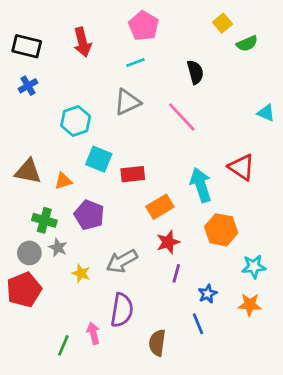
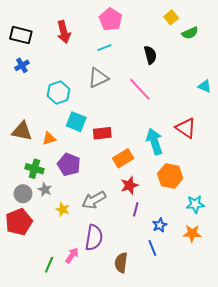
pink arrow: (93, 333) -> (72, 255), turned 49

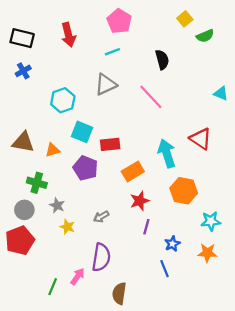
purple pentagon: (69, 165) -> (85, 168), moved
gray star: (45, 190) -> (57, 205), moved
gray arrow: (94, 200) -> (101, 217), size x0.6
brown semicircle: (121, 263) -> (119, 293), moved

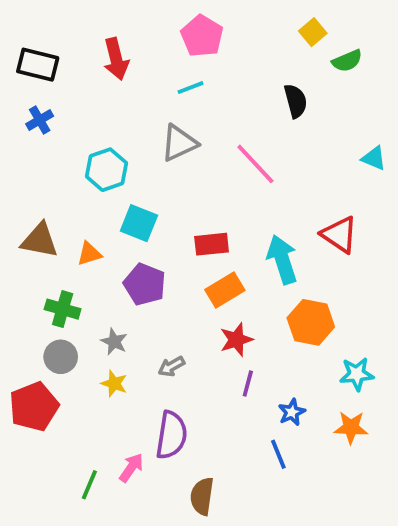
black semicircle: (162, 60) -> (296, 101), moved
red rectangle: (110, 144) -> (212, 244), moved
gray star: (57, 205) -> (114, 342), moved
gray circle: (24, 210) -> (61, 357), moved

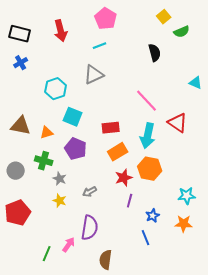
pink line: (255, 164) -> (147, 101), moved
cyan arrow: (282, 259) -> (148, 136), turned -150
green cross: (63, 309) -> (44, 161), moved
orange hexagon: (311, 322) -> (150, 169), moved
gray circle: (61, 357) -> (16, 171), moved

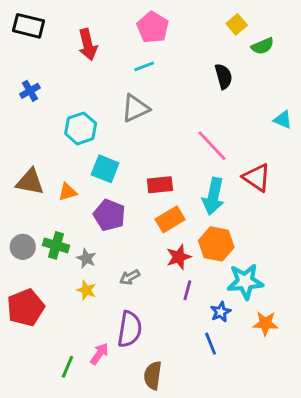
black rectangle: (20, 34) -> (29, 26), moved
green cross: (44, 161) -> (56, 245), moved
cyan star: (187, 196) -> (245, 282), moved, size x1.4

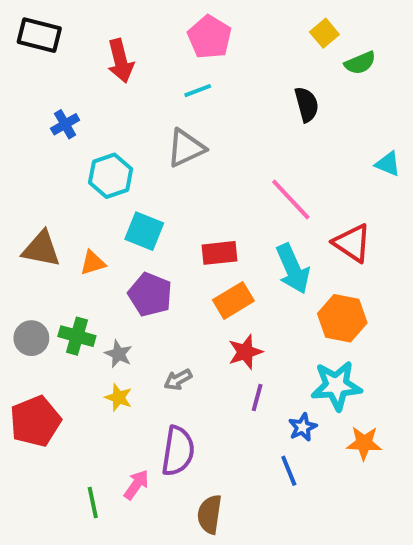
blue cross: (30, 91) -> (65, 124), moved
cyan arrow: (213, 196) -> (293, 269), turned -36
orange hexagon: (216, 244) -> (342, 318), moved
green line: (68, 367) -> (93, 502), turned -35

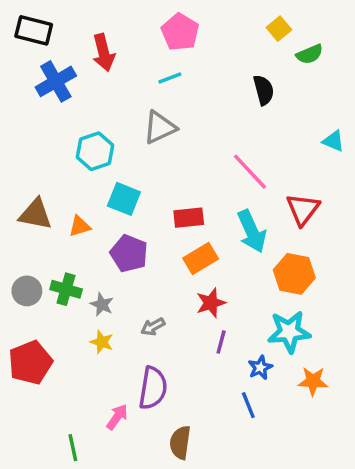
blue cross: (65, 124) -> (56, 81), moved, size x1.6
red triangle: (352, 243) -> (303, 209), turned 33
green line: (93, 502) -> (73, 448), moved

